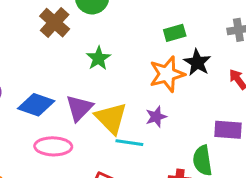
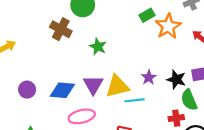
black star: (197, 62) -> (176, 79), moved
orange star: (167, 74) -> (168, 26), moved
yellow triangle: (111, 118) -> (117, 86), turned -45

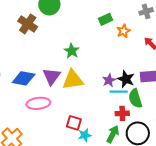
orange star: (168, 26) -> (123, 31), size x0.6
green star: (98, 47) -> (72, 51), moved
purple star: (149, 77) -> (109, 80), moved
cyan line: (135, 100) -> (119, 92), moved

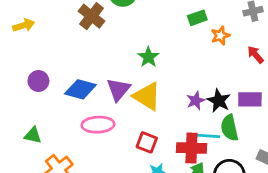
yellow triangle: (73, 80) -> (147, 96), turned 35
cyan line: (119, 92) -> (208, 136), moved
red cross: (122, 113) -> (191, 148), moved, size x1.5
red square: (74, 123) -> (147, 142), moved

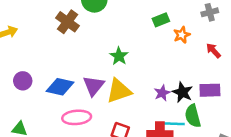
yellow triangle: (147, 96) -> (119, 91), turned -48

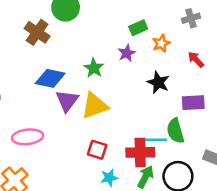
blue diamond: (60, 87) -> (50, 78), moved
black star: (182, 92) -> (158, 83), moved
purple star: (162, 93) -> (127, 53), moved
pink ellipse: (77, 117) -> (28, 137), moved

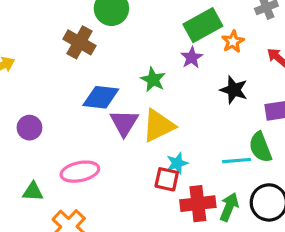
green rectangle: (138, 28) -> (203, 25), size x1.6
red cross: (140, 152) -> (198, 204), moved
cyan star: (109, 178) -> (177, 163), moved

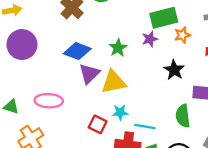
purple circle: (30, 128) -> (22, 45), moved, size x1.6
cyan line: (237, 161) -> (145, 127), moved
red square: (167, 179) -> (98, 124), moved

